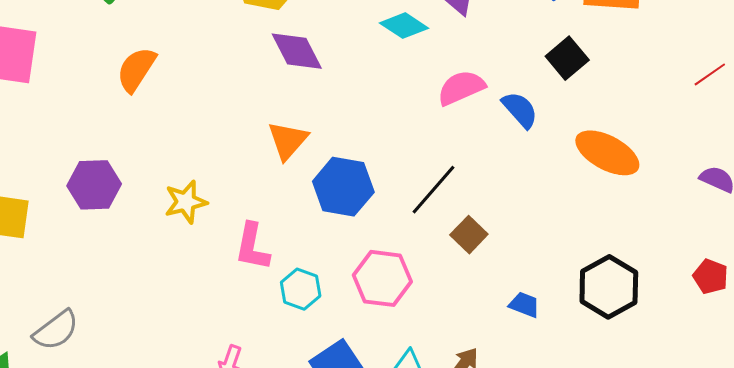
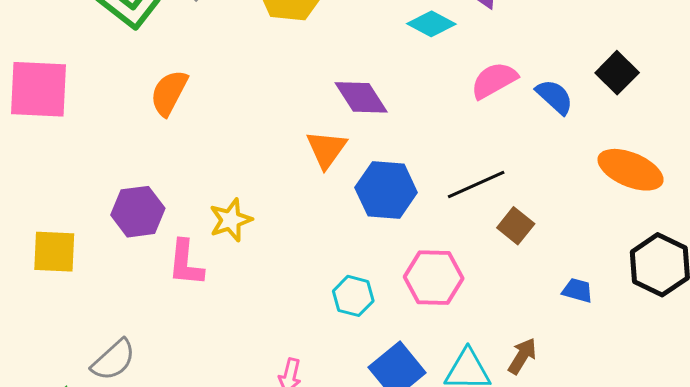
purple diamond: (297, 51) -> (361, 97), moved
black square: (567, 58) -> (617, 73), moved
orange ellipse: (607, 153) -> (631, 170), moved
black line: (433, 190) -> (476, 184), turned 30
pink L-shape: (252, 247) -> (186, 263), moved

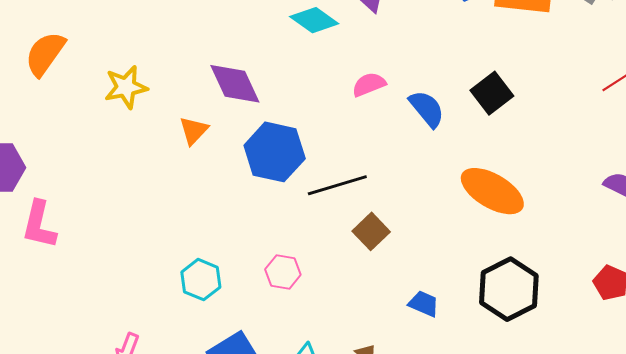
pink semicircle: (494, 80) -> (369, 84), size x0.7
orange triangle: (326, 149) -> (194, 131), size x0.7
blue hexagon: (386, 190) -> (275, 152), moved
yellow star: (231, 220) -> (126, 87), moved
pink hexagon: (434, 278) -> (283, 272), size x0.6

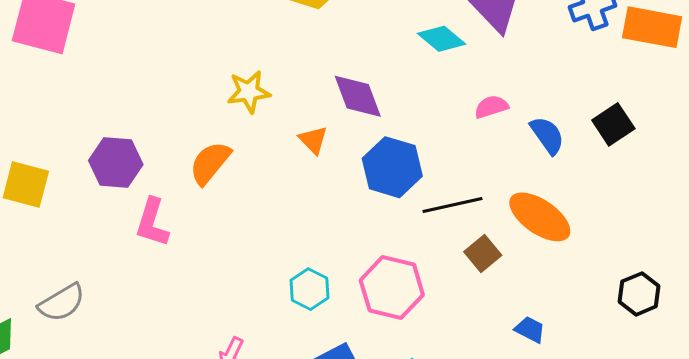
orange semicircle: (45, 54) -> (210, 163), moved
orange triangle: (194, 131) -> (313, 140), turned -32
orange ellipse: (492, 191) -> (540, 217), moved
pink hexagon: (283, 272) -> (392, 288), size x1.8
black hexagon: (509, 289) -> (639, 294), moved, size x0.7

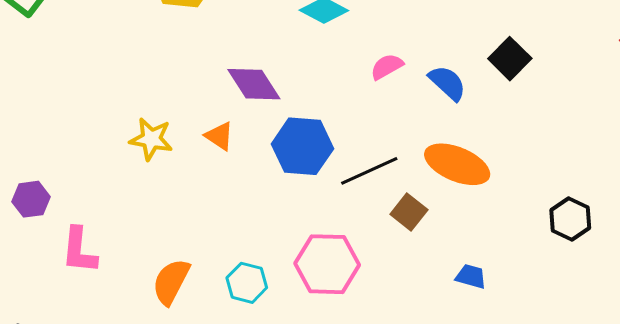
yellow star: (249, 92) -> (151, 139), moved, turned 30
purple hexagon: (116, 162) -> (31, 199), size x0.7
orange semicircle: (210, 163) -> (171, 282), moved

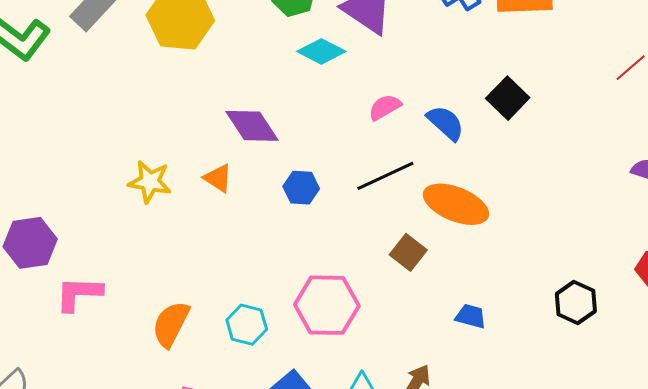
blue hexagon: (302, 146) -> (301, 188), size x0.6
black line: (369, 171) -> (385, 176), moved
purple hexagon: (31, 199) -> (30, 243), size x1.4
black hexagon: (570, 219) -> (576, 303), moved
pink L-shape: (79, 250) -> (79, 294), turned 87

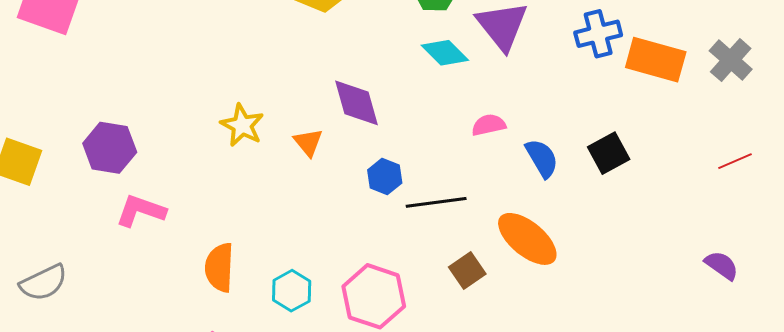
black line: (385, 176) -> (436, 202), moved
orange semicircle: (171, 324) -> (219, 267), turned -42

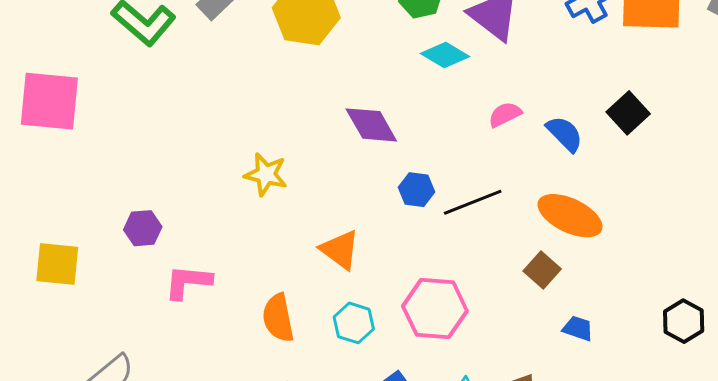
orange triangle: (308, 142) -> (340, 250), moved, size x1.4
purple hexagon: (110, 148) -> (143, 228), size x0.7
brown square: (467, 270) -> (542, 270), moved

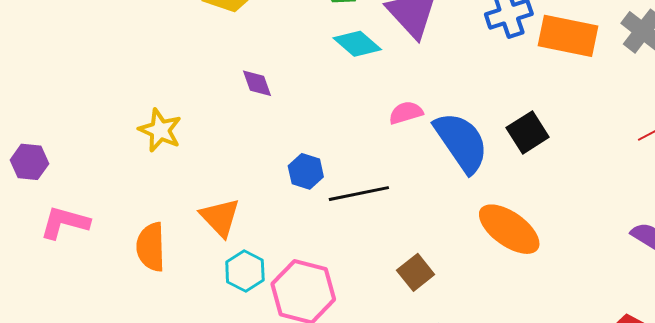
purple diamond: (371, 125) -> (257, 83), moved, size x0.6
blue semicircle: (565, 134) -> (461, 142), size x1.6
orange ellipse: (570, 216) -> (509, 229), moved
orange semicircle: (278, 318) -> (151, 247), moved
cyan hexagon: (354, 323) -> (245, 271), moved

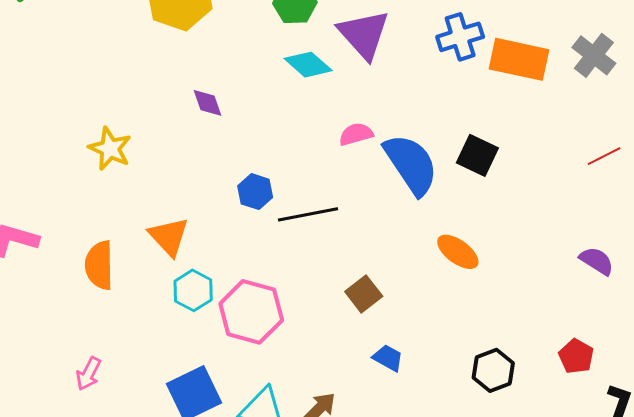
black square: (528, 132) -> (477, 155), turned -33
orange ellipse: (509, 229) -> (458, 252), size x0.7

